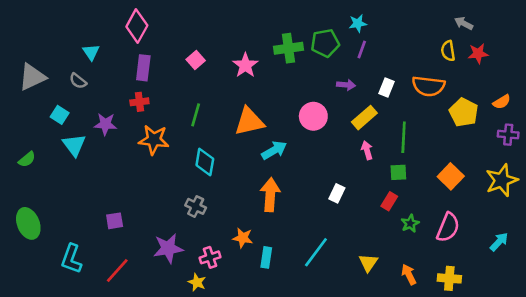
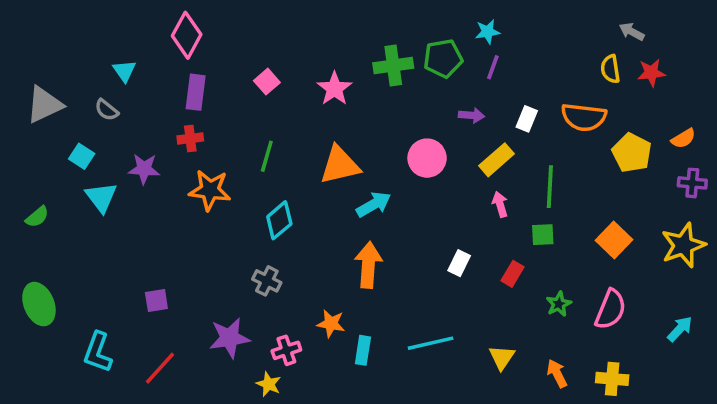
cyan diamond: (205, 162) -> (279, 220), turned 40
red rectangle: (389, 201) -> (512, 274), moved
cyan line: (316, 252) -> (431, 343), turned 40

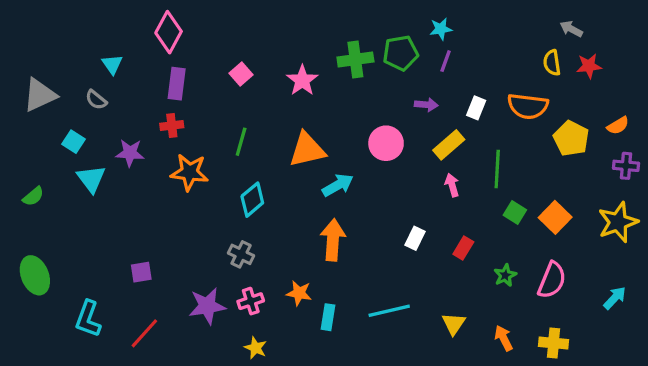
green square: (543, 235) -> (515, 213), moved, turned 35
pink cross: (286, 350) -> (251, 301), moved
yellow star: (269, 384) -> (256, 348), moved

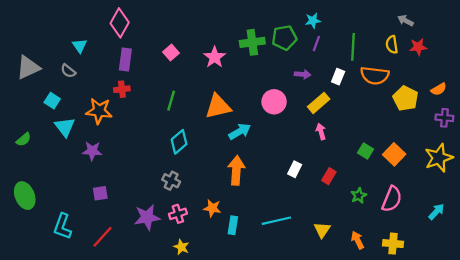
purple star: (130, 153) -> (92, 151), moved
green line: (497, 169) -> (353, 47), moved
orange star: (190, 172) -> (99, 111), moved

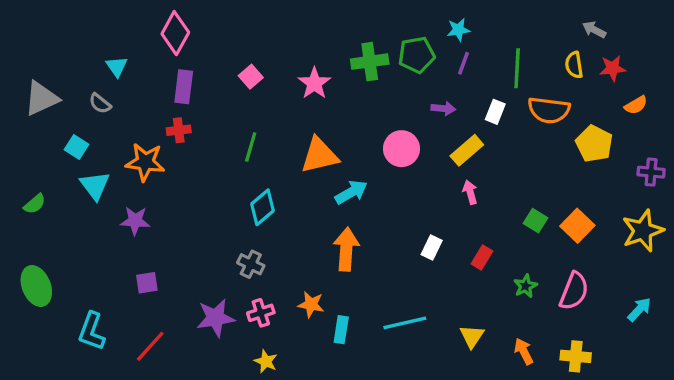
orange semicircle: (439, 89) -> (636, 105), moved

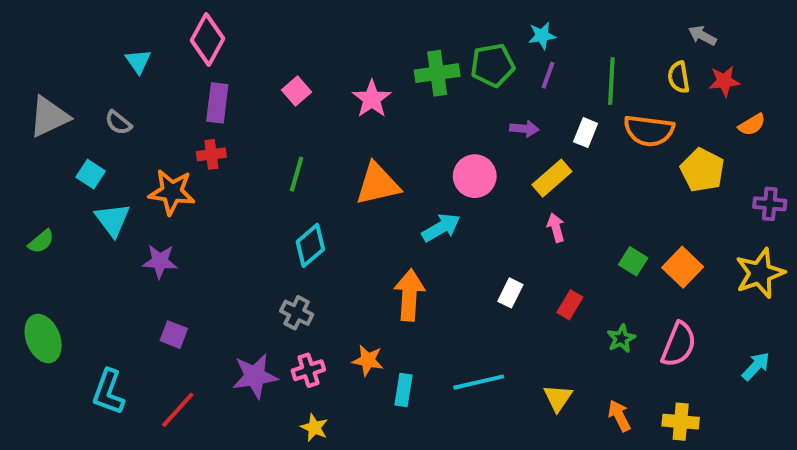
cyan triangle: (117, 67) -> (138, 61), moved
cyan arrow: (351, 192) -> (441, 228), moved
purple square: (147, 283) -> (174, 335), turned 30

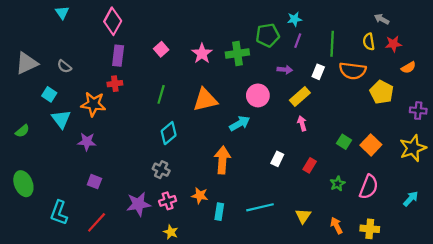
cyan triangle: (138, 61) -> (62, 13), moved
green cross: (437, 73) -> (237, 53), moved

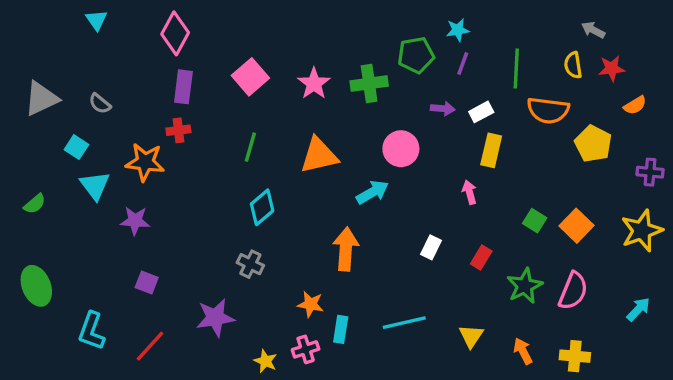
pink square: (161, 49) -> (250, 77), size x1.5
white rectangle: (318, 72) -> (481, 112), moved, turned 40
yellow rectangle: (300, 97) -> (491, 150), moved, turned -36
green star: (338, 184) -> (525, 286), size x1.5
pink cross: (168, 201) -> (306, 349), moved

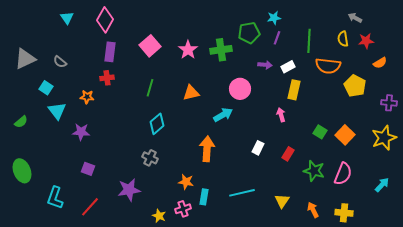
cyan triangle: (97, 20) -> (67, 18), moved
orange triangle: (319, 155) -> (191, 93), size x0.7
orange star: (145, 162) -> (87, 97), size x0.6
green star: (525, 286) -> (314, 171), turned -30

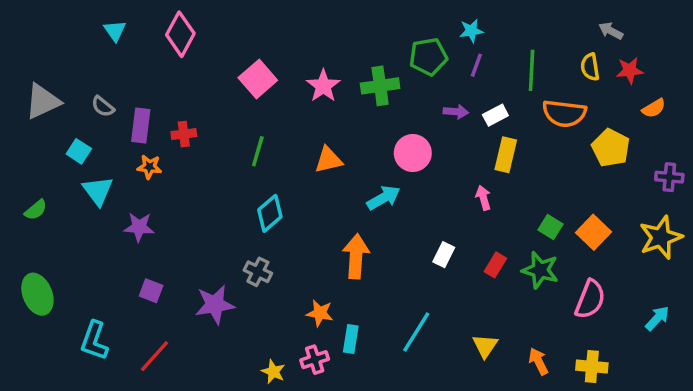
purple rectangle: (110, 52) -> (141, 125), moved
green star: (314, 171) -> (540, 270), moved
purple star: (129, 190) -> (215, 305), moved
cyan line: (242, 193) -> (416, 332), turned -45

